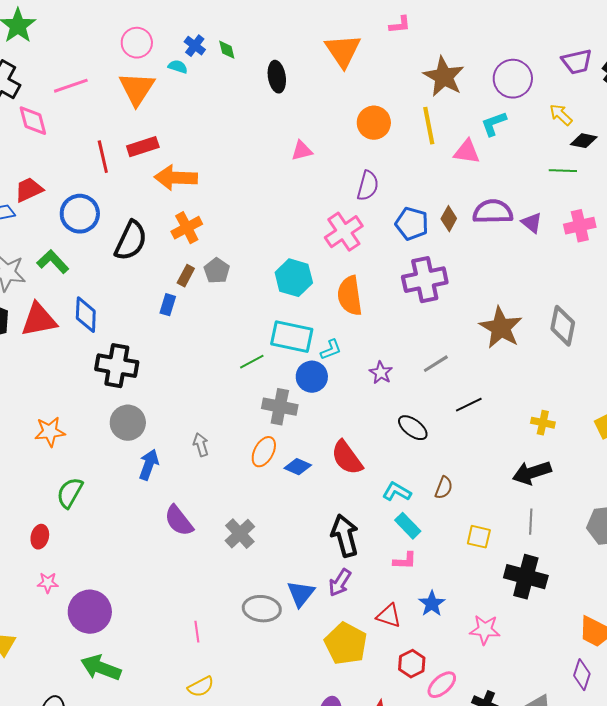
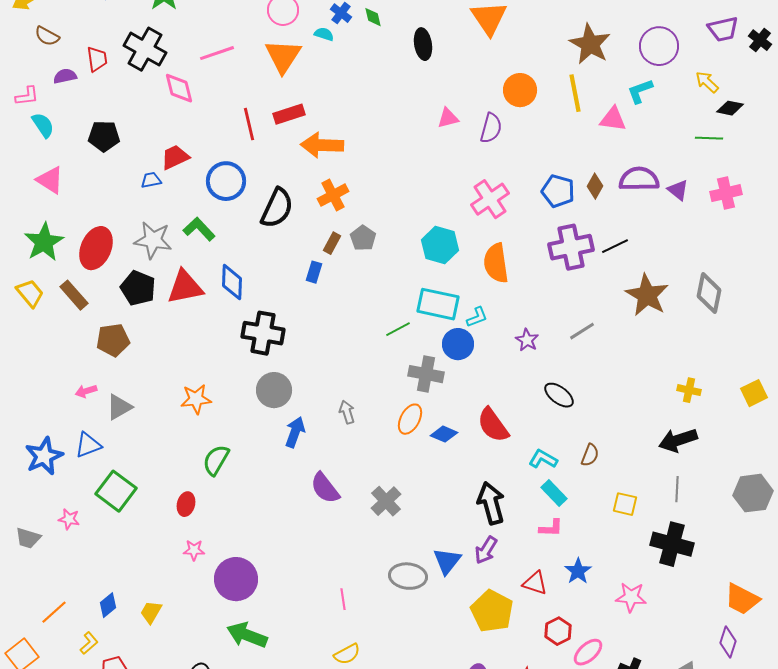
purple semicircle: (368, 186) -> (491, 128), moved
black line: (469, 405) -> (615, 246), moved

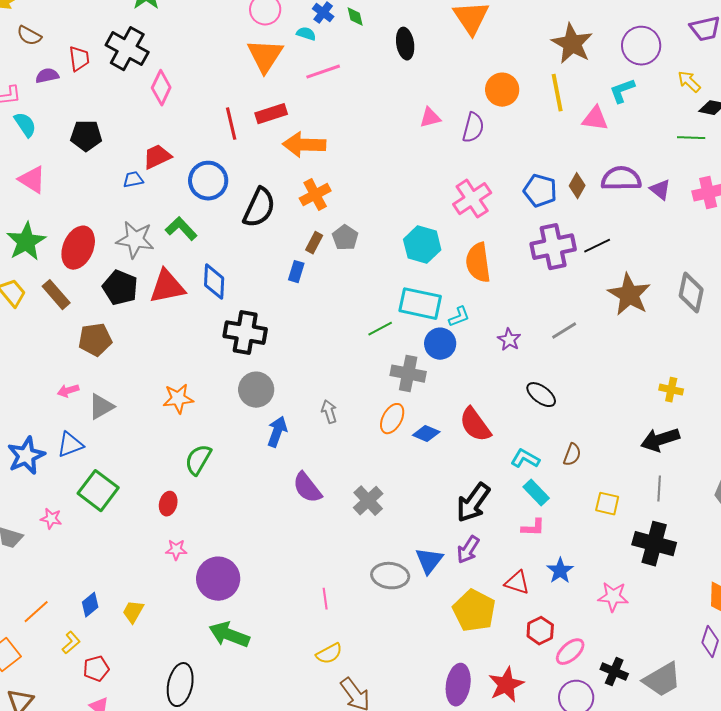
pink line: (217, 53) -> (323, 72), moved
pink diamond: (179, 88) -> (161, 88), turned 40
black arrow: (491, 503) -> (473, 503), turned -129

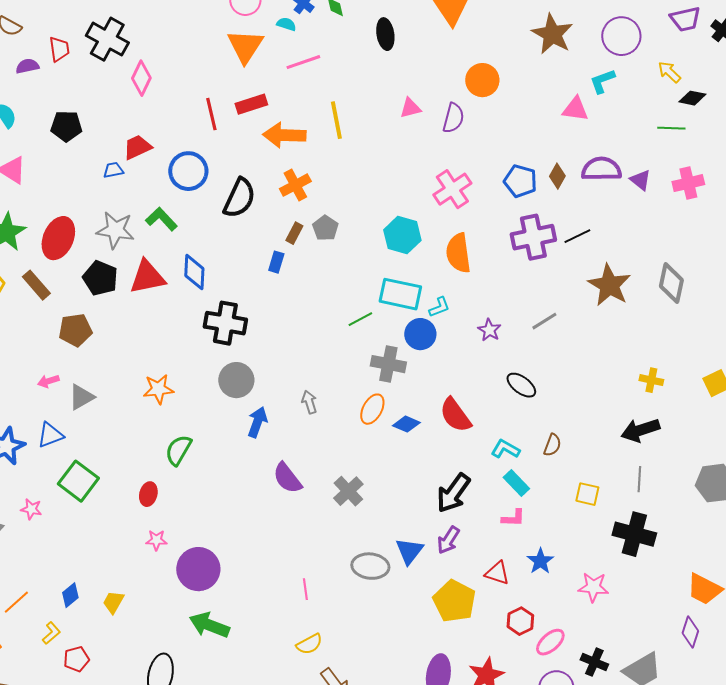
yellow line: (557, 93) -> (336, 120), moved

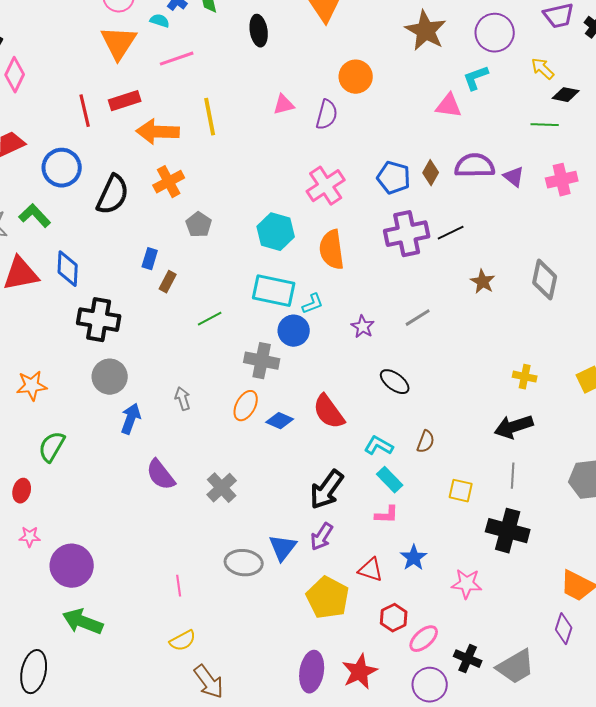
brown rectangle: (294, 233) -> (168, 282), moved
brown star: (609, 285) -> (483, 282), size x0.6
green line: (360, 319) -> (210, 319), moved

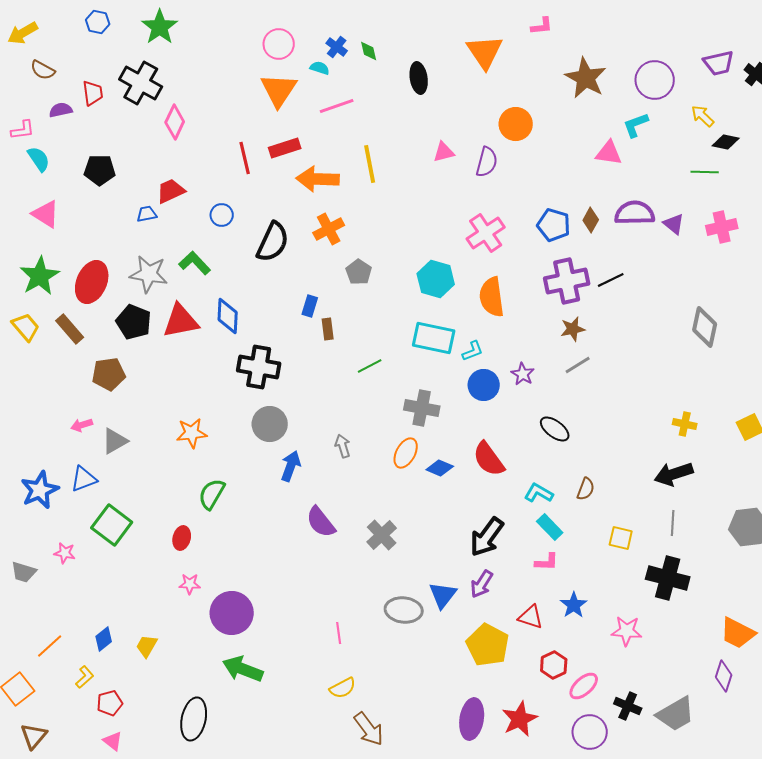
blue circle: (62, 168) -> (222, 215), size x0.6
brown rectangle: (168, 282) -> (328, 329), turned -35
brown star: (483, 282) -> (573, 329), moved, turned 30
blue circle: (294, 331) -> (484, 385), moved

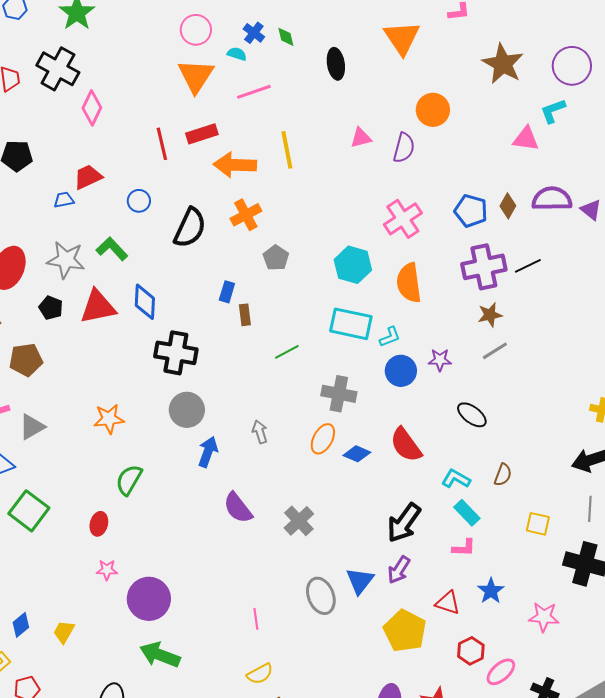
black pentagon: (134, 322) -> (51, 308), size x0.7
purple star: (523, 374) -> (440, 360), turned -30
gray ellipse: (404, 610) -> (321, 596), turned 63

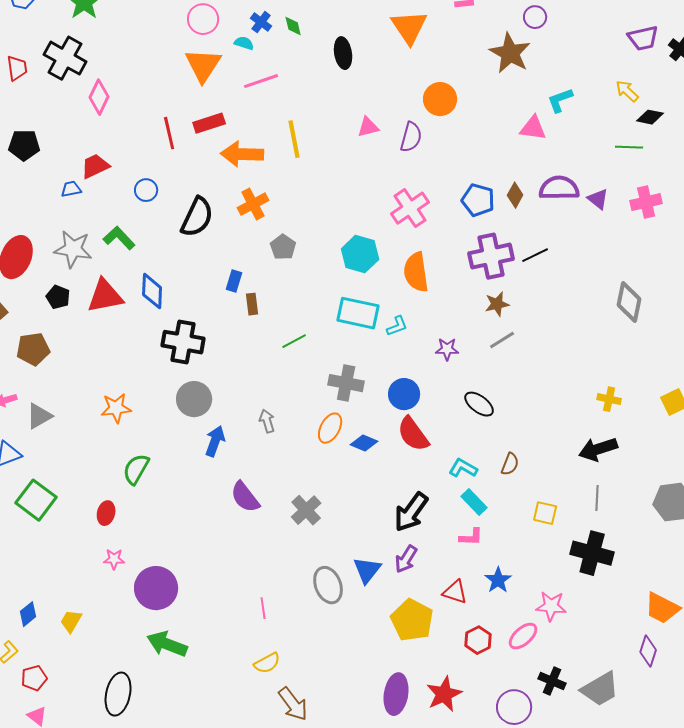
purple circle: (572, 66) -> (535, 17), moved, size x0.6
blue circle: (401, 371) -> (404, 394), moved
pink ellipse: (501, 672) -> (523, 636), moved

